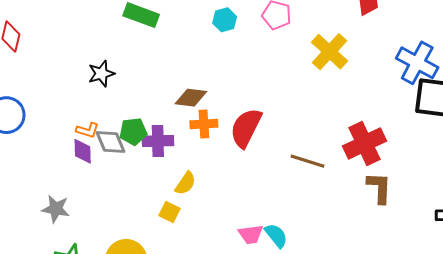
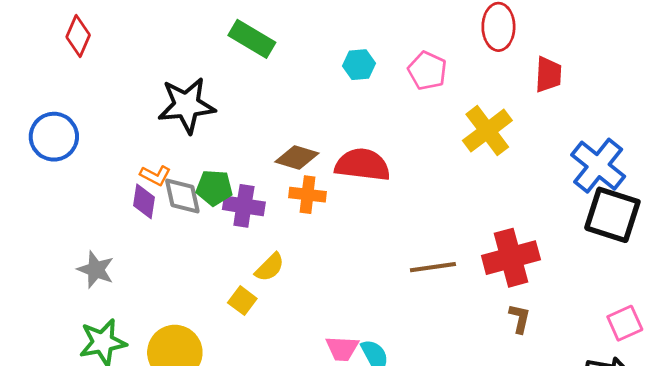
black star: (101, 74) -> (187, 105), size x1.6
red semicircle: (246, 128) -> (362, 165), moved, turned 60
brown line: (307, 161) -> (433, 267), turned -36
brown L-shape: (379, 188) -> (520, 319), size x0.7

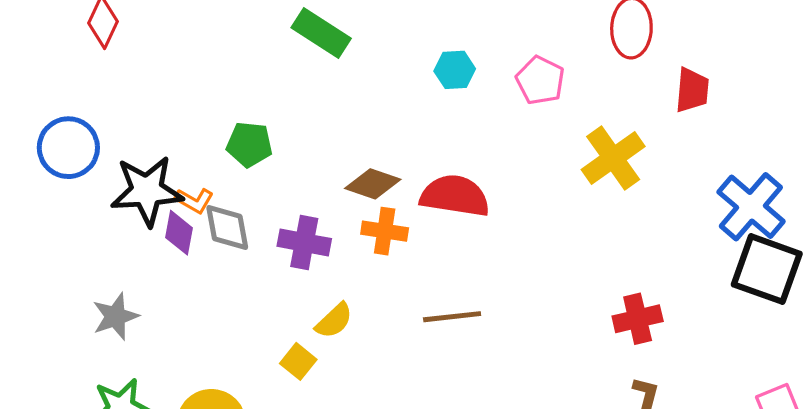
black star: (187, 105) -> (147, 191), moved
green pentagon: (214, 188) -> (249, 144), moved
red cross: (511, 258) -> (638, 319), size x0.7
brown line: (433, 267) -> (452, 317), moved
gray star: (96, 270) -> (115, 316), turned 30

